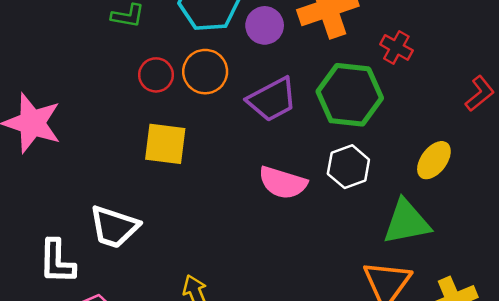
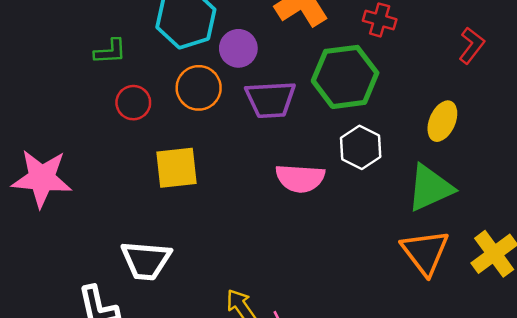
purple circle: (265, 25) -> (238, 48), moved
red circle: (156, 75) -> (133, 103), moved
purple trapezoid: (272, 99) -> (270, 99), turned 38

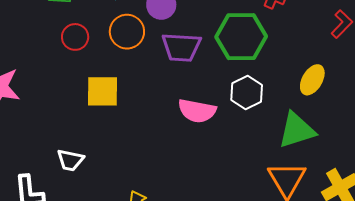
white trapezoid: (146, 260) -> (70, 160), size x0.7

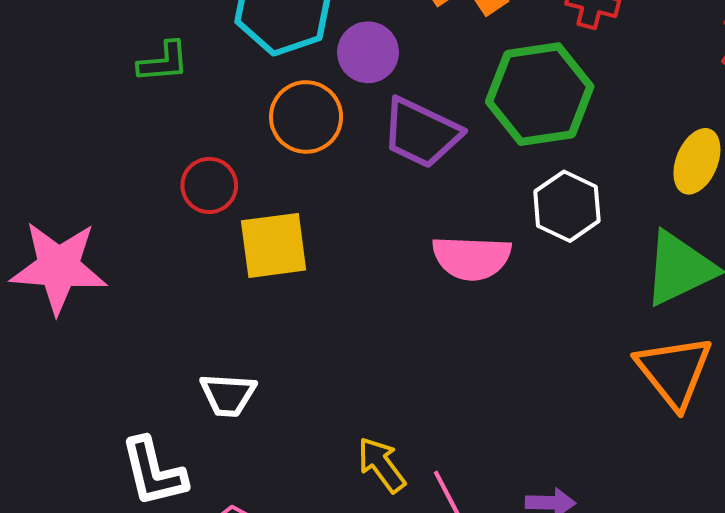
red circle: (75, 37) -> (209, 185), moved
purple trapezoid: (181, 47) -> (421, 133), turned 30

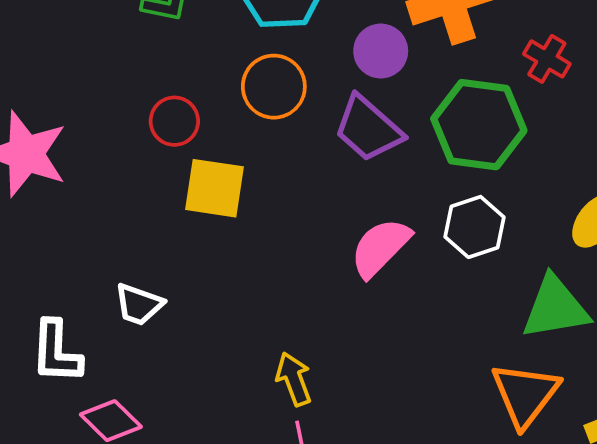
purple circle: (368, 52) -> (381, 51), moved
pink semicircle: (472, 258) -> (380, 247), turned 116
yellow arrow: (382, 465) -> (294, 379), moved

